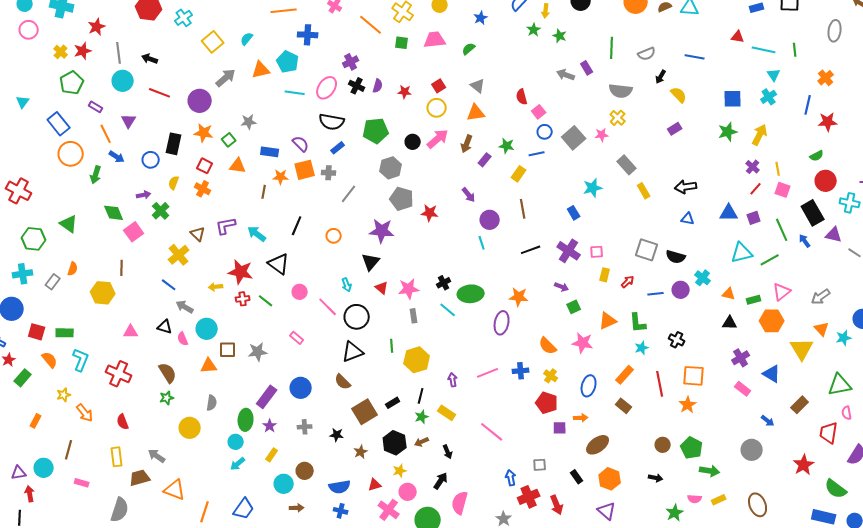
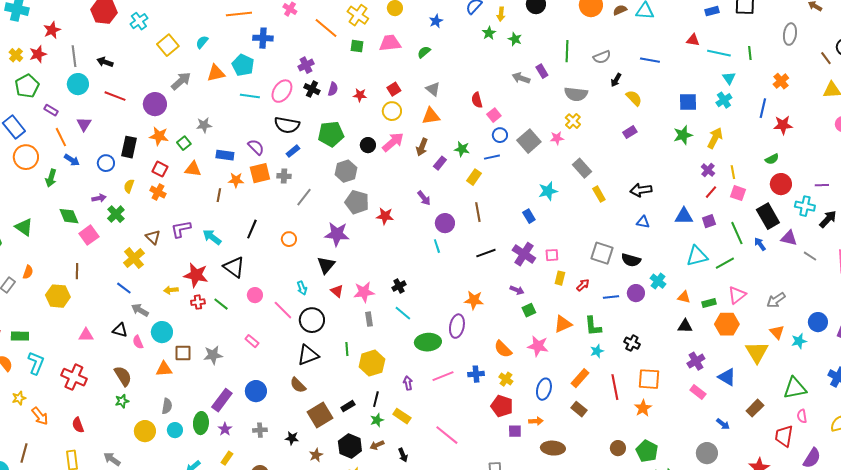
green ellipse: (471, 294) -> (428, 342), moved
cyan circle: (236, 442) -> (175, 430), moved
brown ellipse: (598, 445) -> (553, 448), turned 40

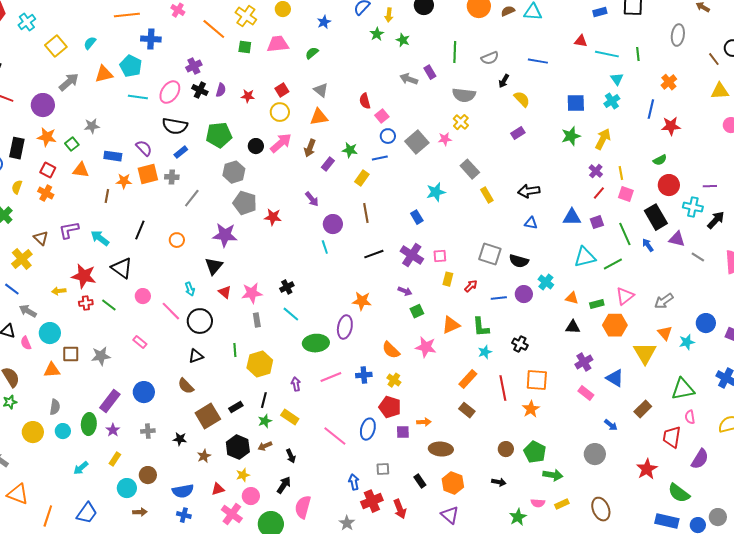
black triangle: (308, 355) -> (196, 356), size x0.7
blue ellipse: (544, 389) -> (368, 429), moved

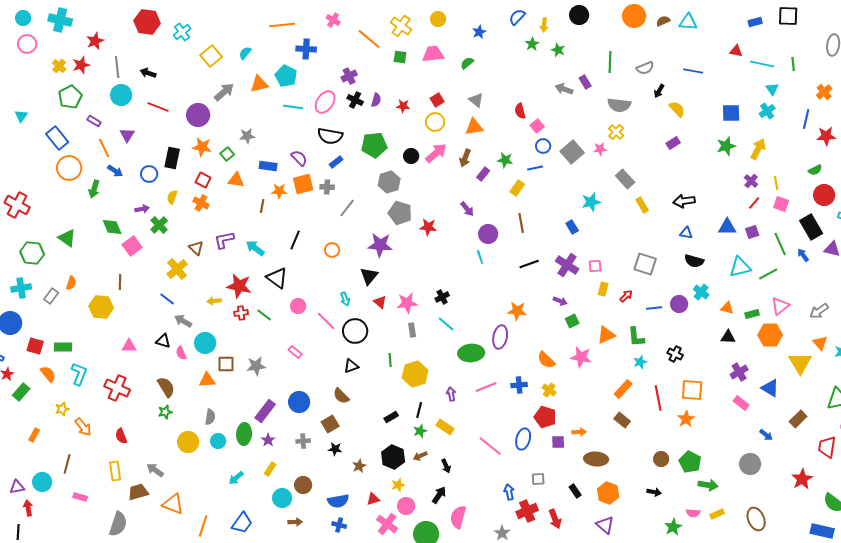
black semicircle: (519, 261) -> (694, 261), moved
brown square: (208, 416) -> (330, 424), moved, size x0.7

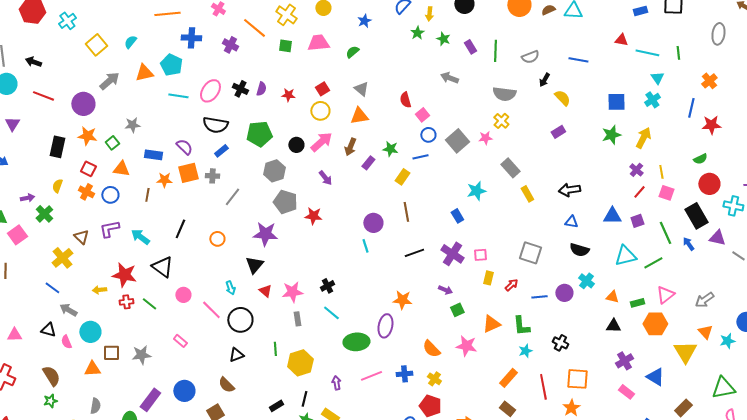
purple cross: (349, 76) -> (230, 45), moved, turned -35
purple rectangle: (585, 82) -> (470, 47), moved
blue circle: (149, 174) -> (110, 195), moved
purple arrow: (467, 209) -> (325, 178), moved

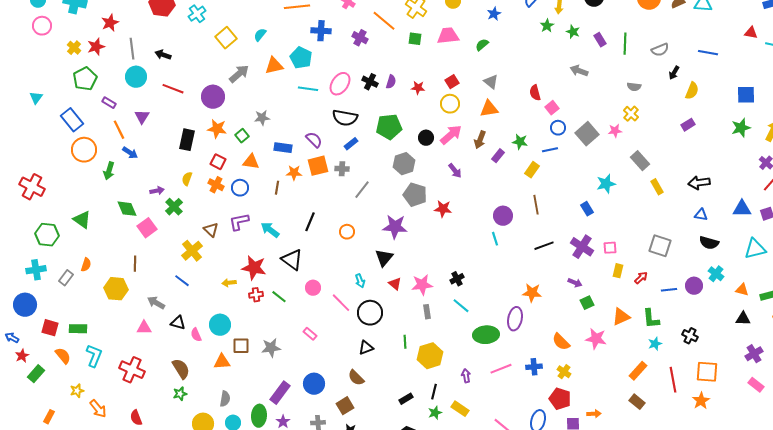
gray semicircle: (504, 94) -> (634, 87), size x0.6
yellow semicircle: (562, 98) -> (692, 91), turned 66
gray arrow: (68, 310) -> (156, 303), moved

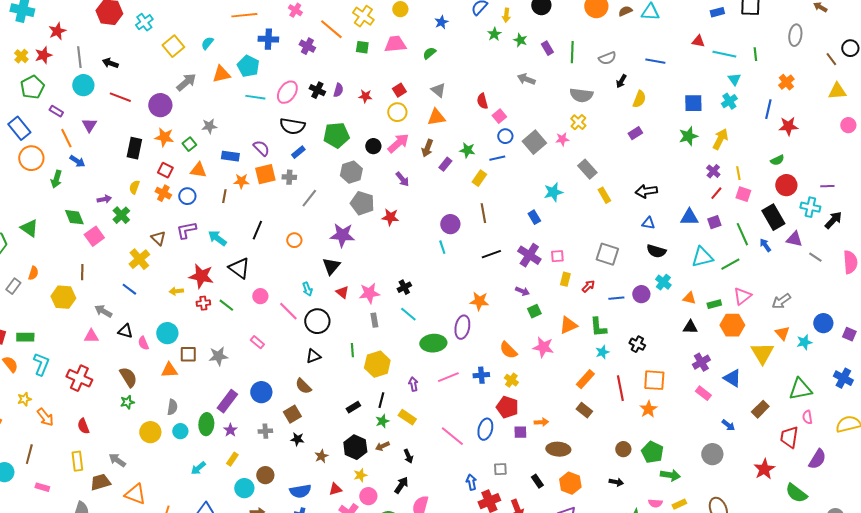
gray semicircle: (634, 87) -> (581, 95), size x1.6

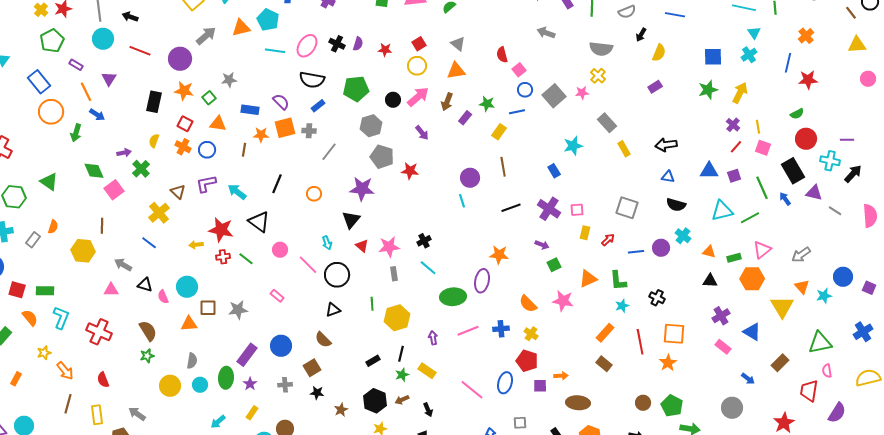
blue cross: (843, 378) -> (863, 332), turned 30
brown line: (29, 454) -> (68, 404), moved

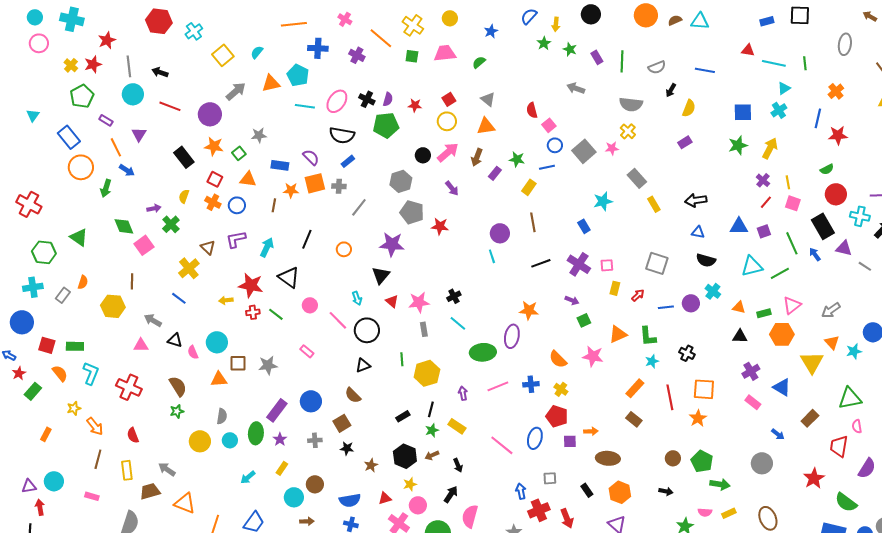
cyan triangle: (754, 33) -> (784, 88), turned 32
green pentagon: (356, 89) -> (386, 125), moved
black rectangle: (154, 102) -> (184, 157), turned -50
cyan arrow: (237, 192) -> (267, 247), turned 78

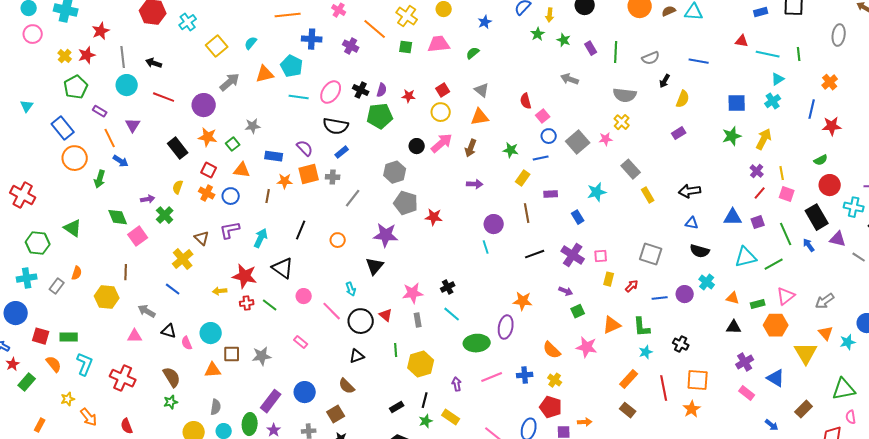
purple rectangle: (495, 173) -> (551, 194), moved, turned 48
purple arrow: (452, 188) -> (475, 184), moved, turned -49
red triangle: (392, 301) -> (386, 315), moved

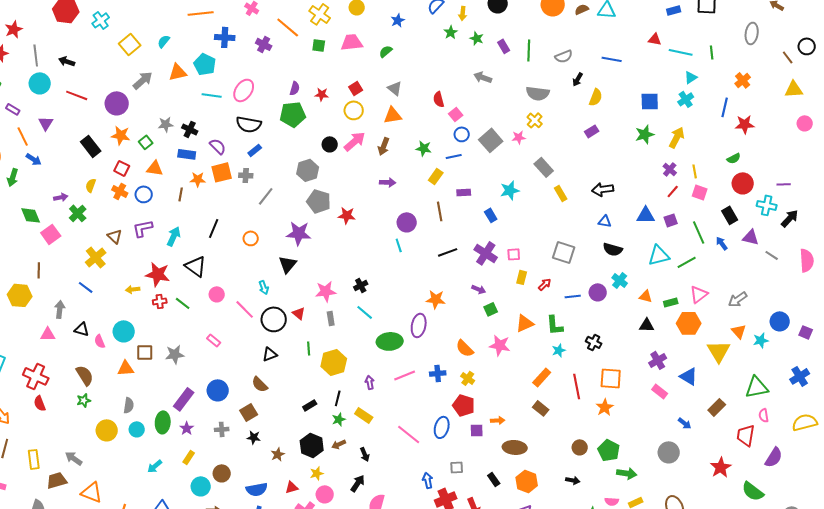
black cross: (361, 90) -> (190, 129), moved
black rectangle: (817, 217) -> (730, 215), size x0.7
gray arrow: (147, 311) -> (60, 309), turned 66
red semicircle: (127, 426) -> (40, 403), moved

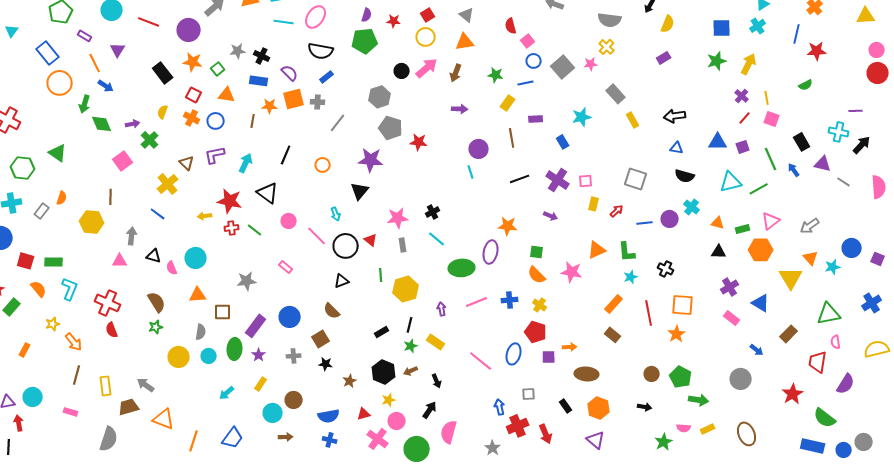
red circle: (743, 183) -> (878, 73), moved
green diamond: (31, 215) -> (102, 124), moved
green square: (491, 309) -> (537, 252), moved, turned 32
brown square: (145, 352) -> (223, 312), moved

